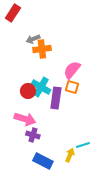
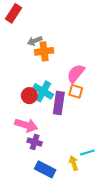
yellow arrow: (70, 155) -> (74, 163), turned -40

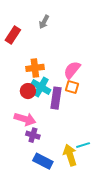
red rectangle: (14, 13) -> (13, 35), moved
gray arrow: (35, 41) -> (44, 22), moved, turned -40
orange cross: (44, 51) -> (35, 68), moved
yellow arrow: (74, 163) -> (70, 155), size x1.5

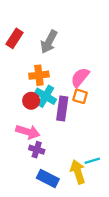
gray arrow: (44, 22) -> (49, 42), moved, size x1.5

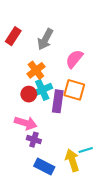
orange cross: (39, 75) -> (36, 70), turned -30
pink semicircle: (80, 77) -> (74, 59), moved
cyan cross: (46, 96) -> (42, 90), turned 36
orange square: (80, 96) -> (74, 90), size x1.5

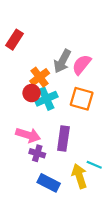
gray arrow: (45, 39) -> (62, 61), moved
red circle: (29, 94) -> (32, 93), moved
purple rectangle: (58, 101) -> (63, 139), moved
cyan line: (86, 150) -> (94, 165), turned 40

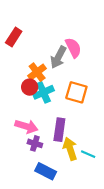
pink semicircle: (82, 65) -> (73, 48), moved, turned 114
yellow arrow: (79, 176) -> (70, 149), moved

